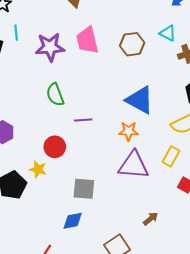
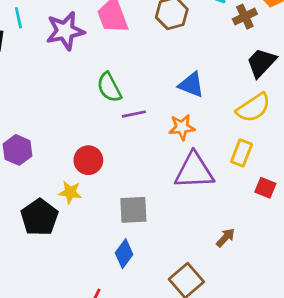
green semicircle: (55, 95) -> (109, 87), moved
blue triangle: (140, 100) -> (191, 85), size x0.7
purple line: (83, 120) -> (134, 114), moved
blue diamond: (73, 221) -> (124, 254), turned -35

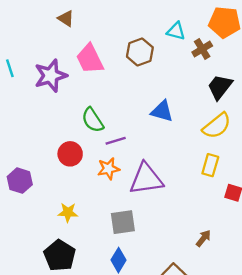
orange star: (182, 127) -> (109, 169), moved
red circle: (88, 160) -> (70, 154), moved
purple triangle: (194, 171) -> (146, 179), moved
black pentagon: (39, 217) -> (60, 256), moved

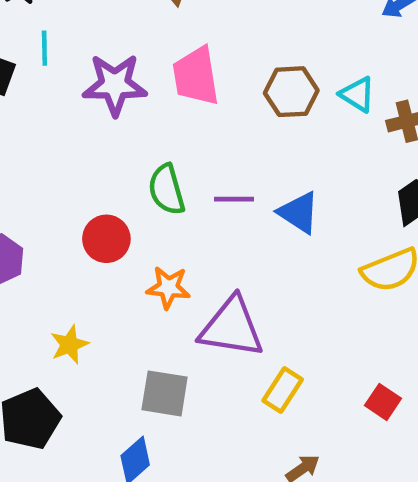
cyan triangle: (176, 31) -> (357, 94), moved
purple line: (116, 141) -> (234, 199), moved
yellow rectangle: (210, 165) -> (283, 390), moved
yellow star: (68, 212) -> (69, 345), turned 30

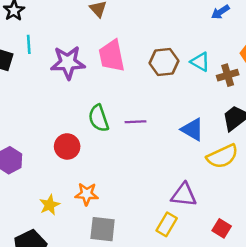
blue triangle: (299, 213) -> (192, 130), moved
orange star: (168, 287) -> (87, 194), moved
purple triangle: (232, 327) -> (184, 195), moved, size x0.7

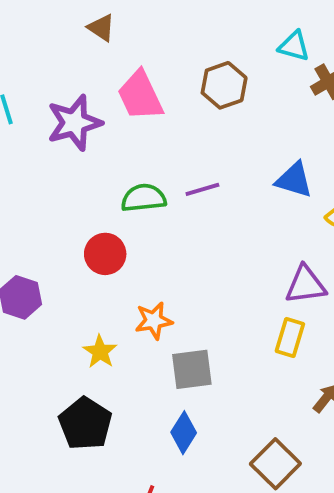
cyan triangle: (200, 62) -> (294, 46), moved
green semicircle: (99, 118) -> (144, 198), turned 116

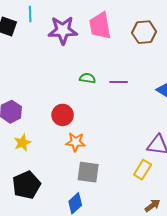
green semicircle: (144, 198) -> (87, 78), size x0.7
red circle: (105, 254) -> (63, 115), moved
yellow star: (100, 352) -> (22, 143), moved

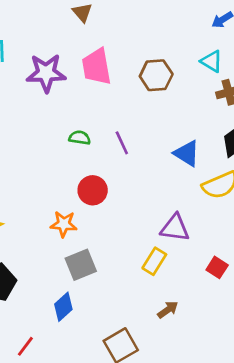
purple line: (119, 82) -> (122, 143), turned 66
red circle: (63, 115) -> (93, 190), moved
gray square: (88, 172) -> (81, 265), turned -30

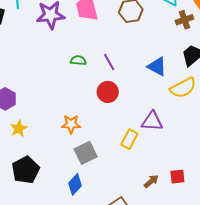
red circle: (93, 190) -> (108, 92), moved
yellow rectangle: (154, 261) -> (129, 139), moved
red square: (217, 267) -> (177, 177), moved, turned -35

